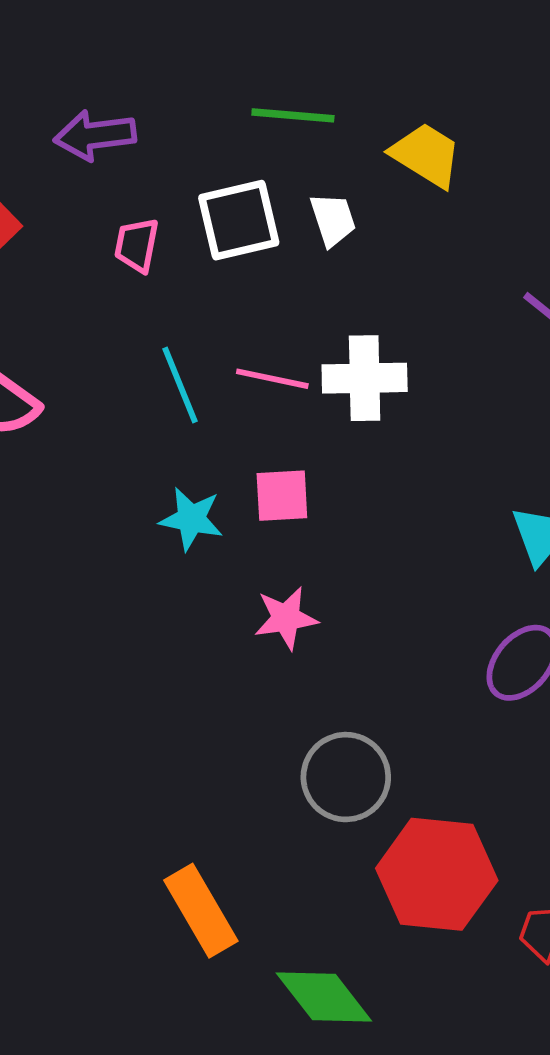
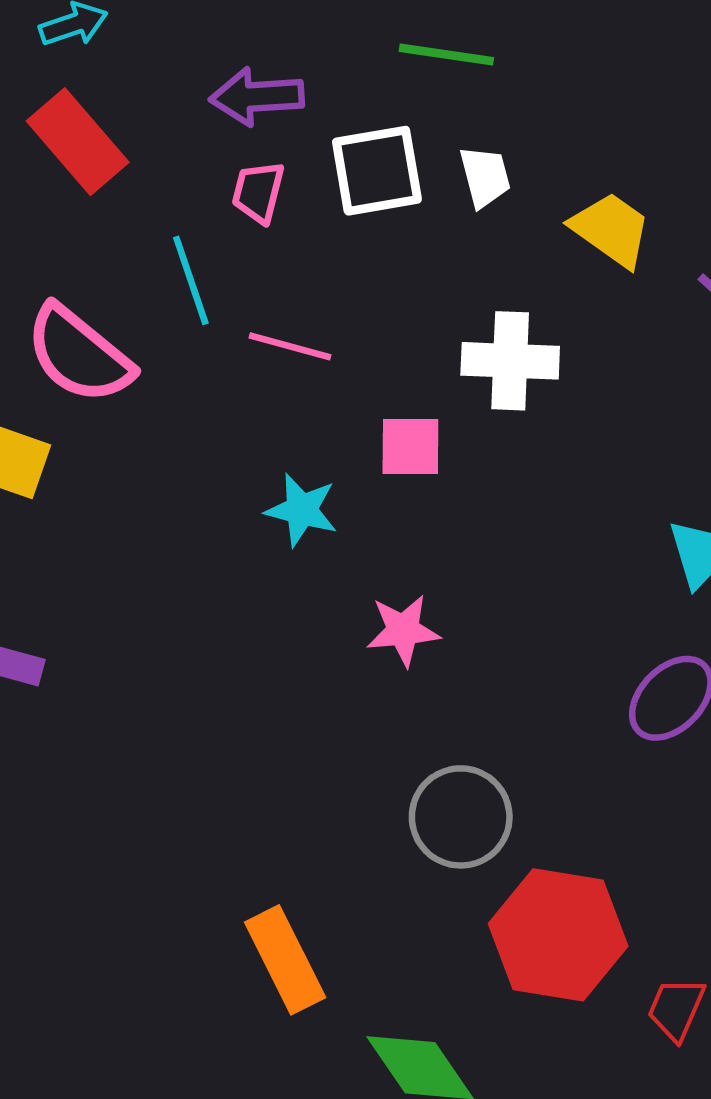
purple arrow: (95, 135) -> (257, 97), moved
yellow trapezoid: (426, 155) -> (611, 230), moved
pink line: (272, 379) -> (290, 346), moved
cyan line: (180, 385) -> (191, 280), moved
pink square: (282, 496) -> (410, 447), moved

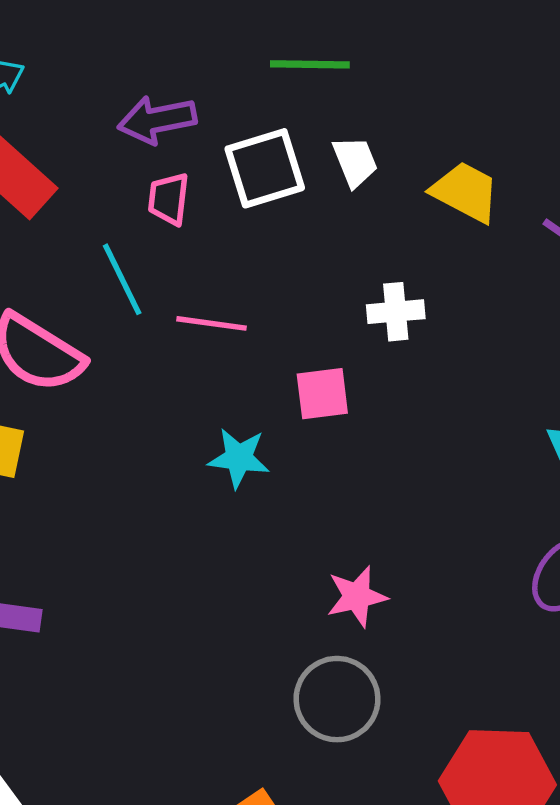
white cross: (510, 361) -> (396, 312), size x0.7
pink star: (403, 630) -> (357, 596), moved
gray circle: (461, 817) -> (337, 699), moved

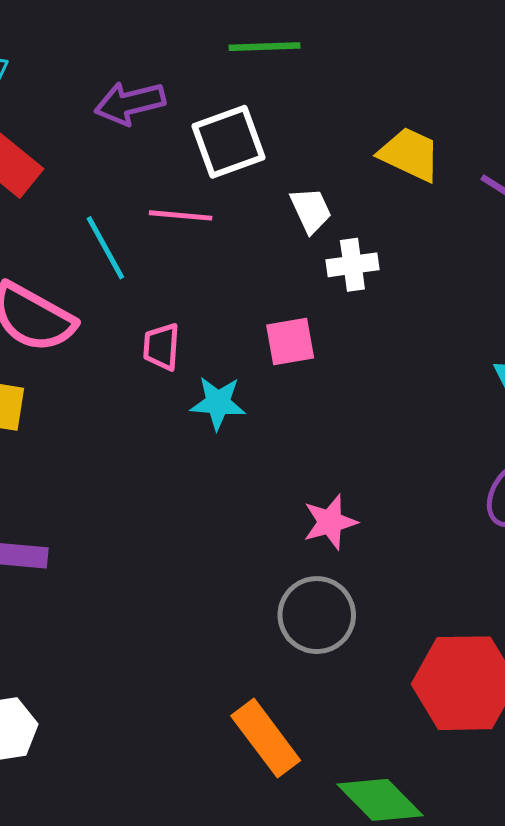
white trapezoid: (355, 162) -> (311, 210), moved
pink trapezoid: (169, 199) -> (161, 347), moved
pink line: (212, 323) -> (181, 215), moved

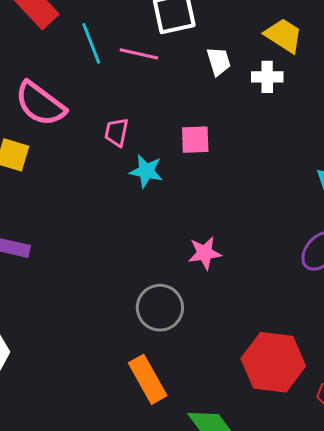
cyan line: (105, 248) -> (91, 43), moved
white cross: (352, 265) -> (267, 77), moved
gray circle: (317, 615) -> (160, 308), moved

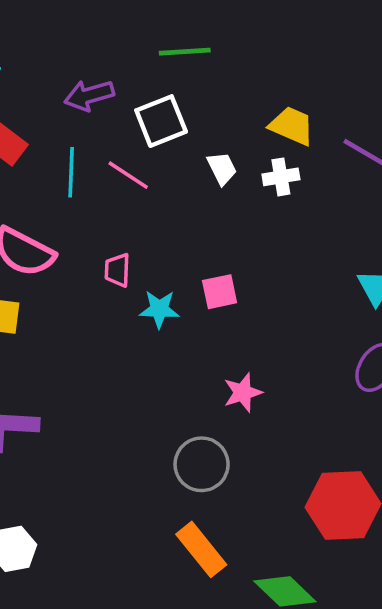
cyan line: (91, 43) -> (71, 172), turned 33
pink line: (139, 54) -> (128, 175), turned 30
pink square: (195, 140) -> (220, 292), moved

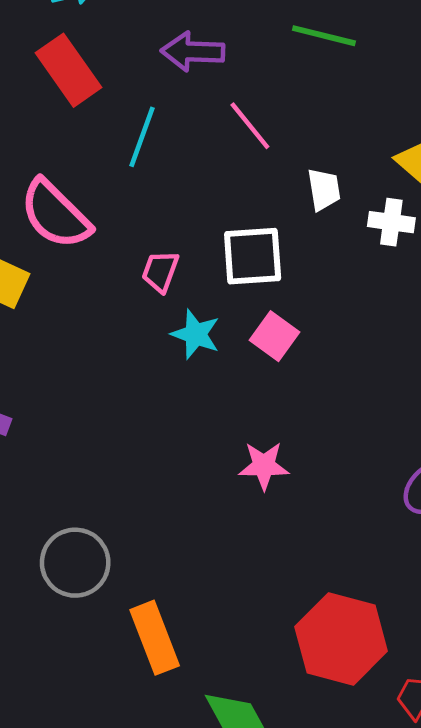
white square: (161, 121) -> (253, 256), moved
pink line: (128, 175) -> (250, 126), moved
pink square: (220, 292) -> (274, 336), turned 30
gray circle: (202, 464) -> (75, 563), moved

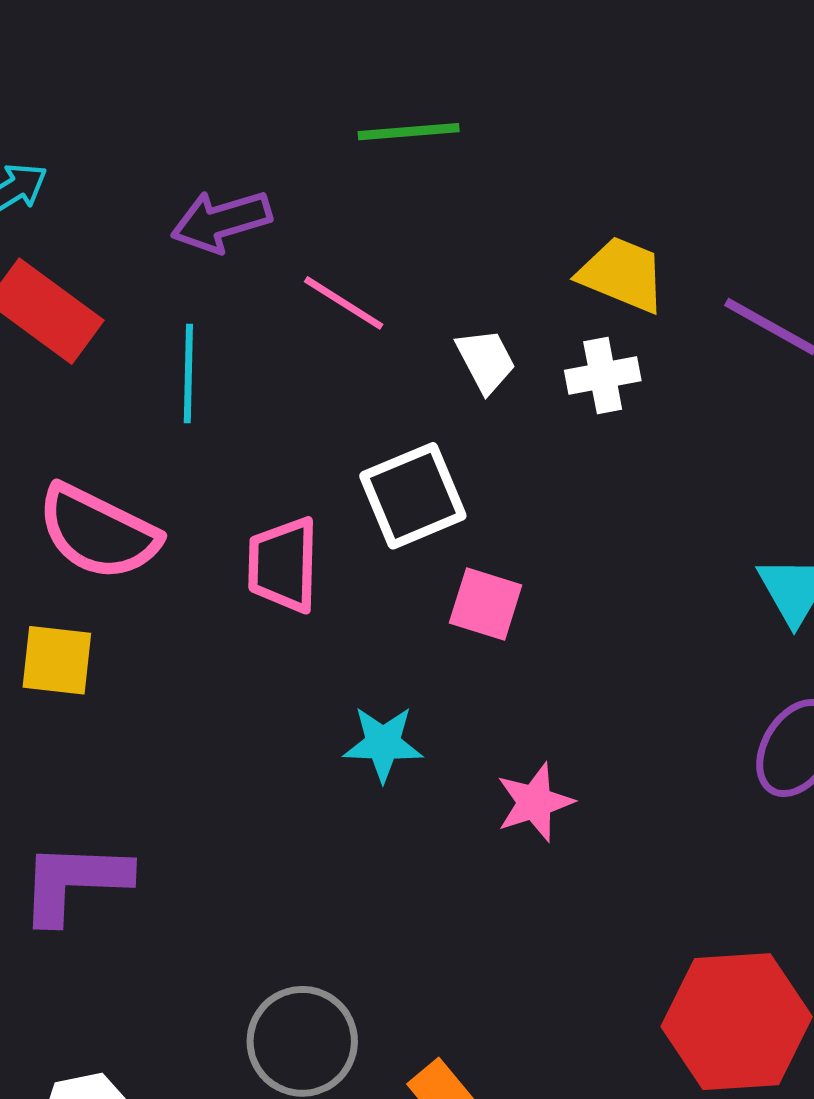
pink trapezoid: (160, 271) -> (283, 565), size x1.4
cyan star: (196, 334) -> (383, 744), moved

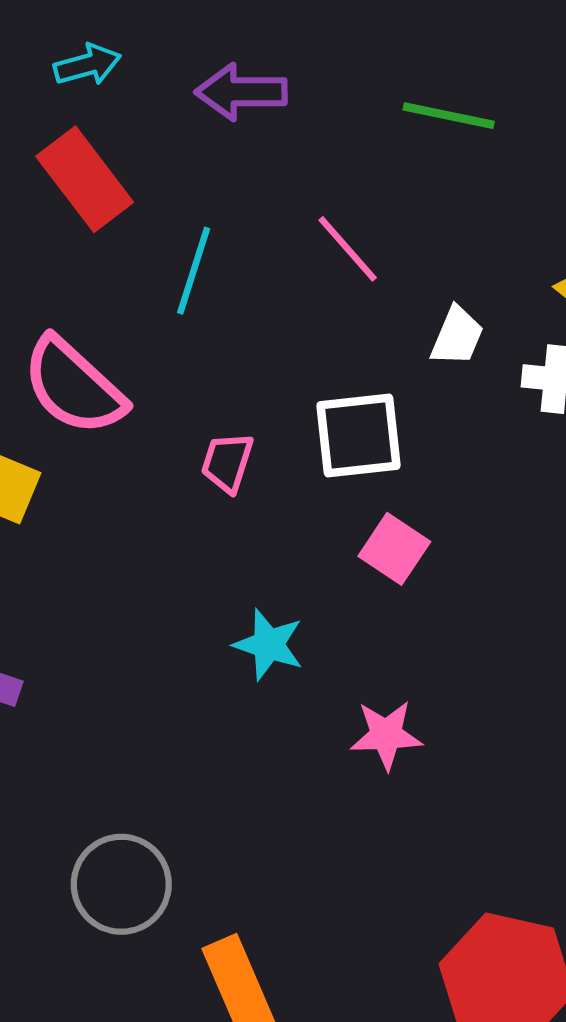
purple arrow: (221, 221) -> (241, 92), moved
white trapezoid: (486, 361) -> (457, 336), turned 34
pink trapezoid: (283, 565) -> (227, 462), size x0.7

